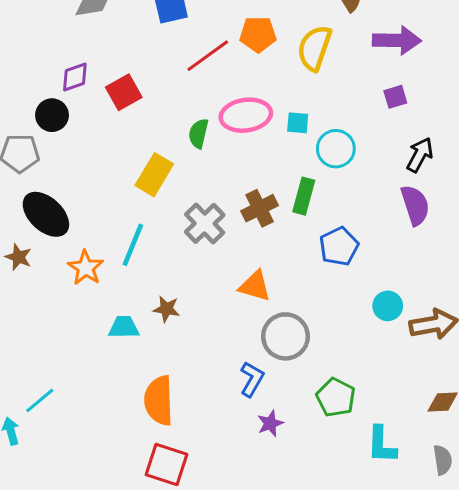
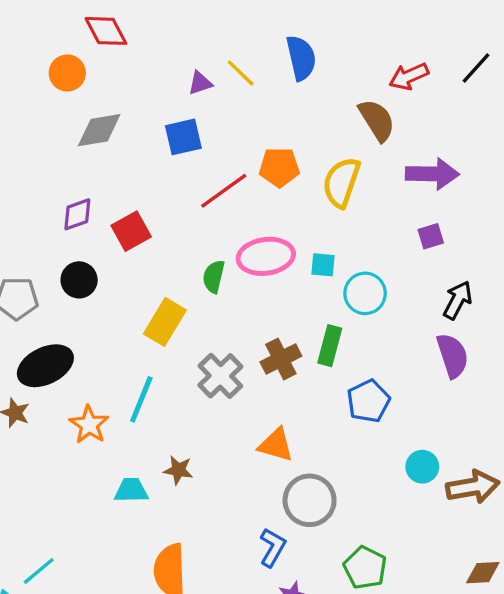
black circle: (52, 115) -> (79, 280), moved
black ellipse: (46, 214) -> (45, 366), turned -69

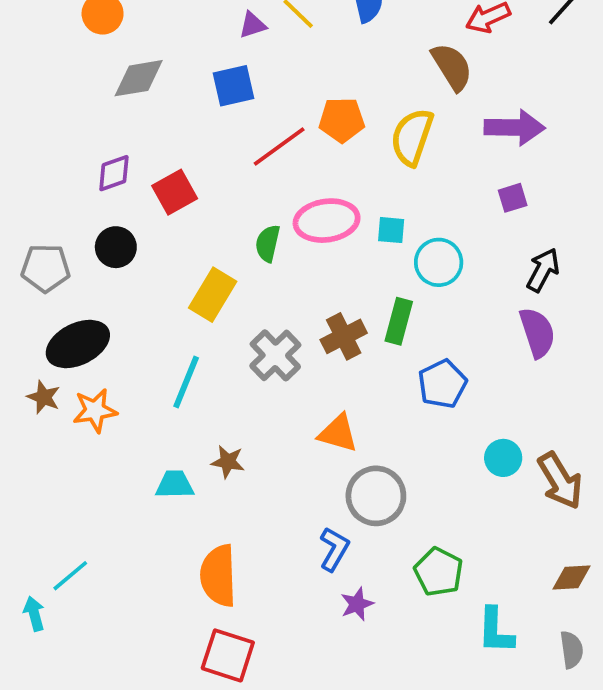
orange star: (89, 425) -> (95, 410), moved, turned 30
brown arrow: (473, 487) -> (560, 481), turned 69

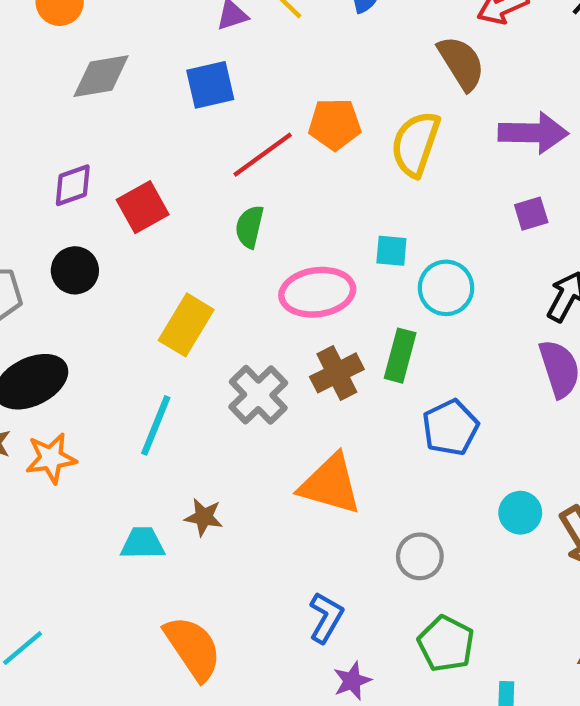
pink ellipse: (327, 221) -> (317, 292), moved
green semicircle: (268, 243) -> (250, 227), moved
orange triangle: (338, 433) -> (330, 484), size x1.4
gray circle: (376, 496) -> (420, 556), moved, size x0.7
orange semicircle: (218, 576) -> (193, 648), turned 148

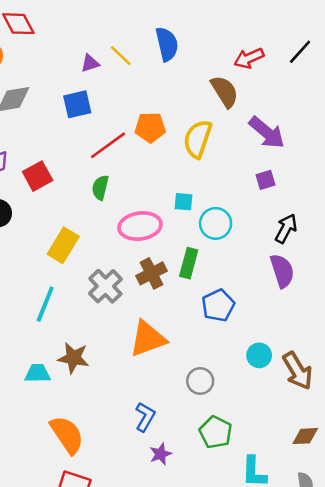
purple arrow: (533, 133) -> (267, 133), turned 39
orange triangle: (330, 484) -> (148, 339), turned -36
brown star: (204, 517) -> (73, 358), size x1.4

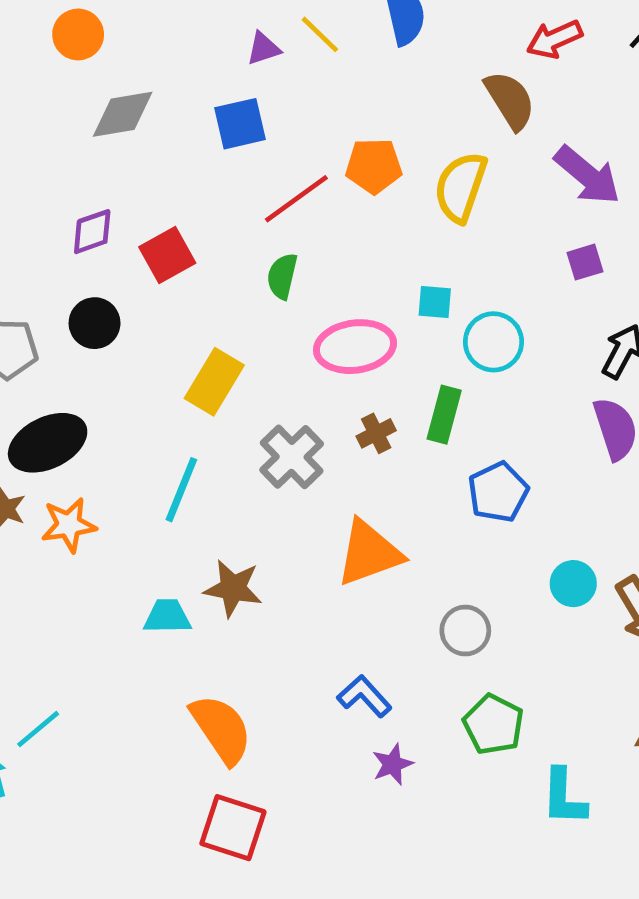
brown cross: (152, 273) -> (376, 433), size x0.7
blue L-shape: (145, 417) -> (364, 696), turned -72

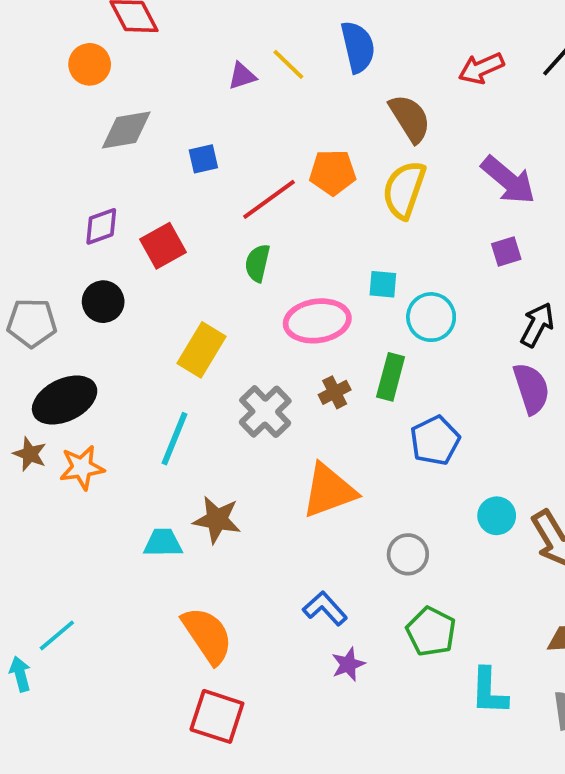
brown semicircle: (510, 100) -> (410, 118), moved
blue square: (240, 124) -> (203, 159), moved, size x0.7

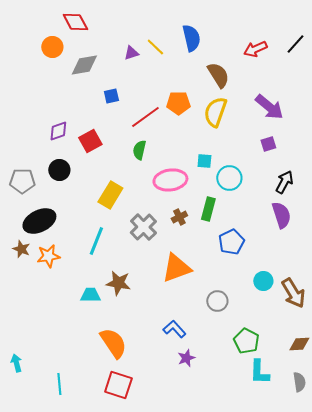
gray diamond: (126, 130) -> (84, 65), moved
green pentagon: (431, 632) -> (246, 341), moved
cyan line: (57, 635) -> (59, 384), moved, turned -55

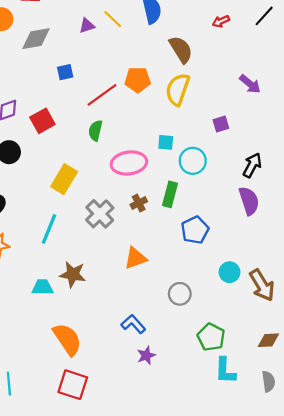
red arrow: (255, 49) -> (221, 21), size x0.7
purple arrow: (269, 107) -> (250, 84), moved, size x0.7
purple square: (268, 144) -> (221, 124), moved
orange triangle: (176, 268) -> (135, 258), size x0.7

